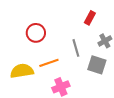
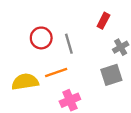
gray line: (76, 48) -> (69, 44), moved
gray square: (97, 65) -> (111, 75), turned -36

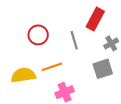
red rectangle: (103, 21) -> (95, 19), size x1.5
gray line: (69, 44) -> (74, 40), moved

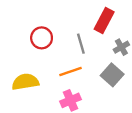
orange line: (52, 67) -> (70, 71), moved
gray square: (103, 69) -> (112, 75), turned -30

